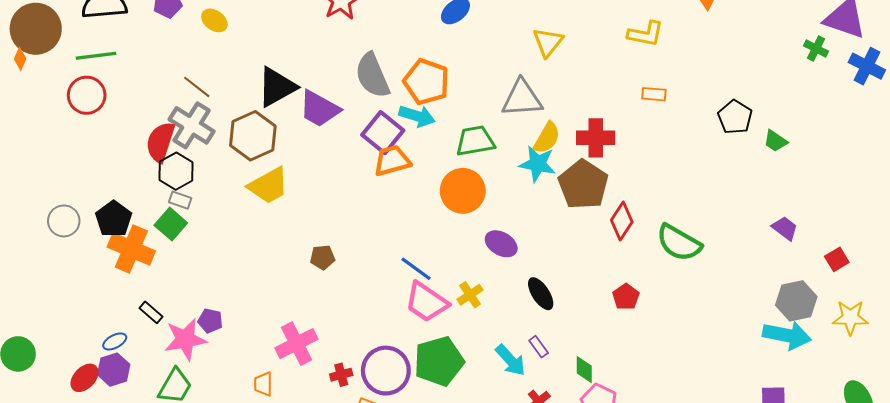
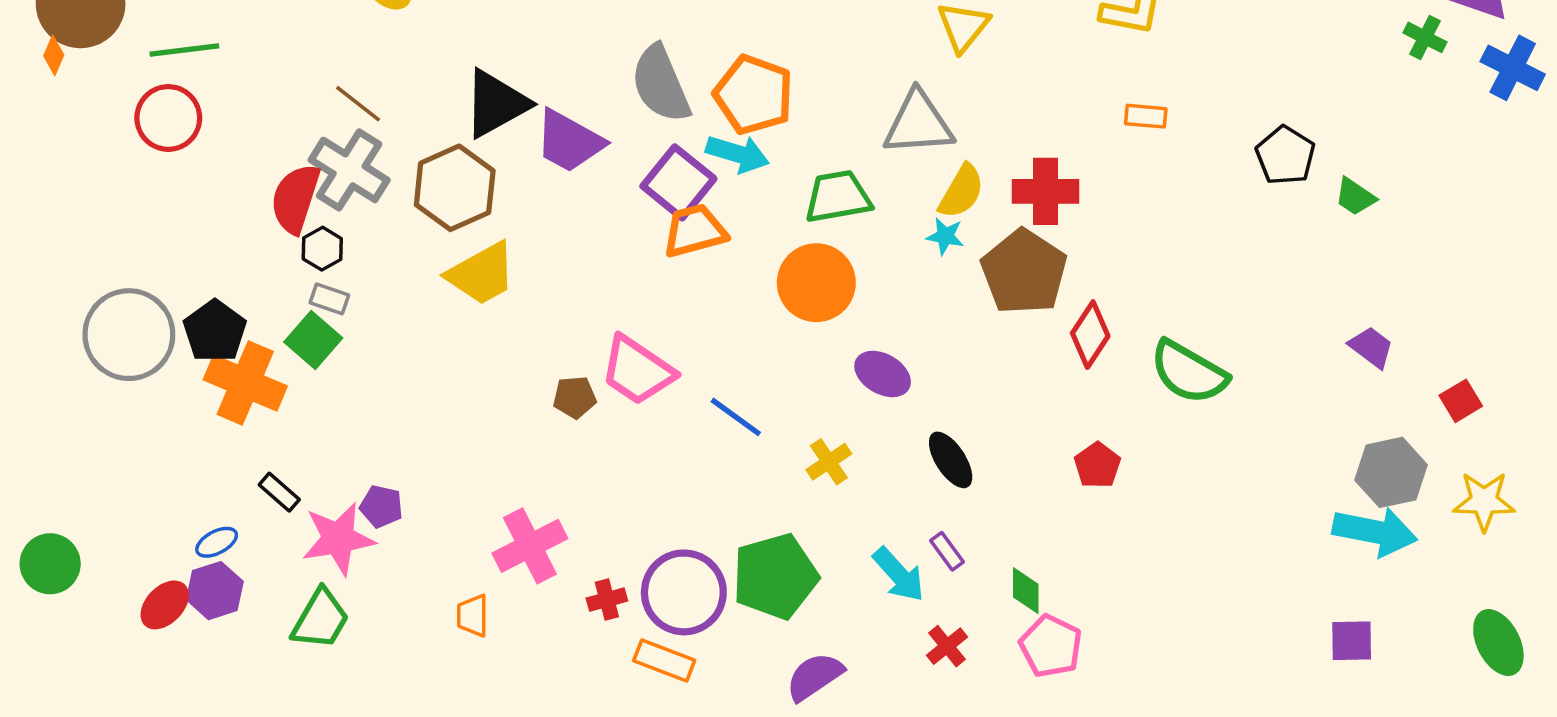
cyan star: (538, 164) -> (945, 236), size x0.6
black hexagon: (176, 171) -> (322, 249), size x0.7
gray circle: (64, 221) -> (129, 335), size x1.6
pink trapezoid: (426, 302) -> (637, 370), moved

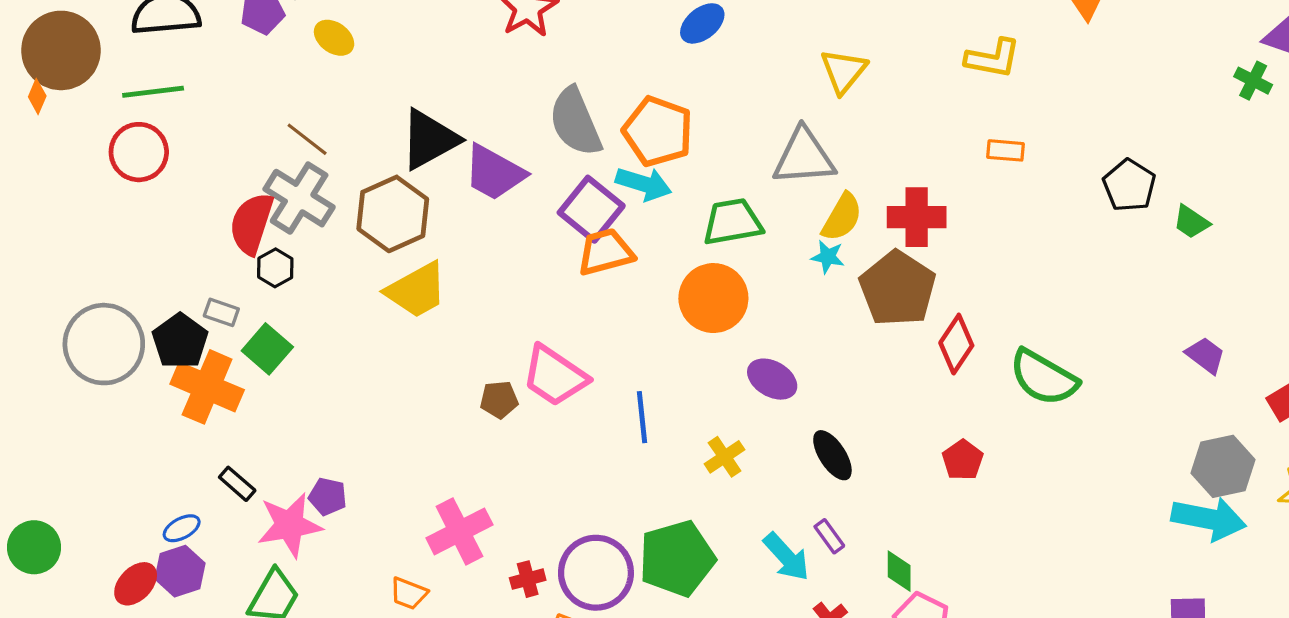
gray rectangle: (329, 299) -> (221, 312), moved
blue line: (736, 417) -> (642, 417), turned 48
orange trapezoid: (473, 616) -> (409, 593), turned -69

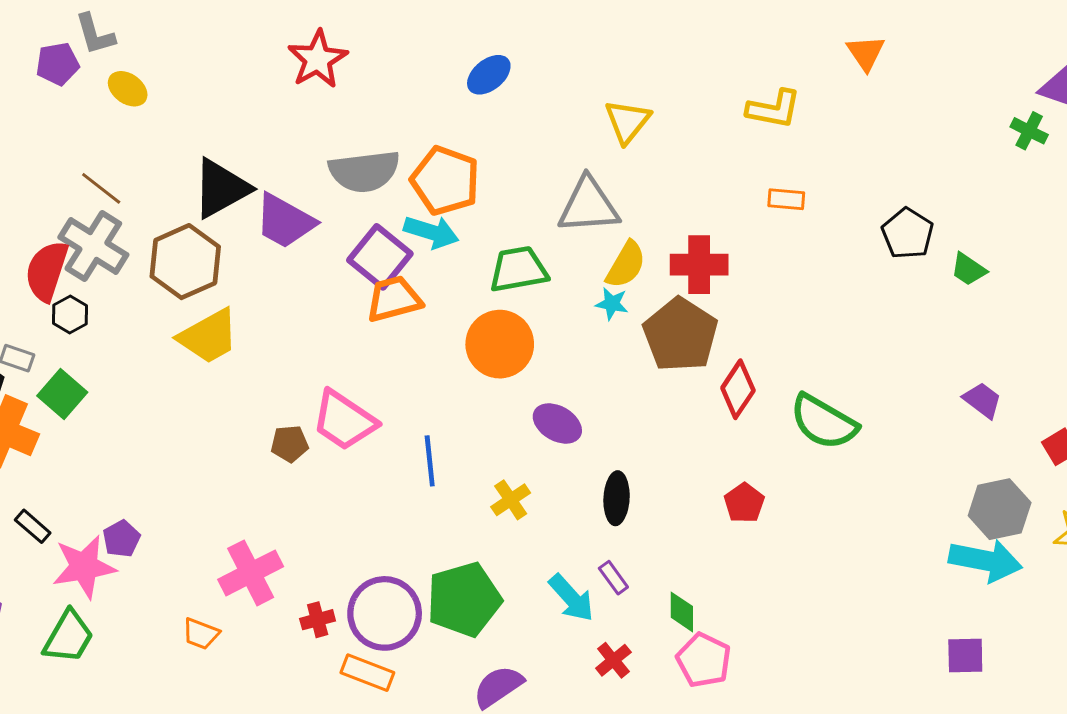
gray semicircle: (575, 122) -> (364, 171), turned -74
black ellipse: (832, 455) -> (617, 498), turned 36
purple pentagon: (328, 497) -> (121, 539), turned 30

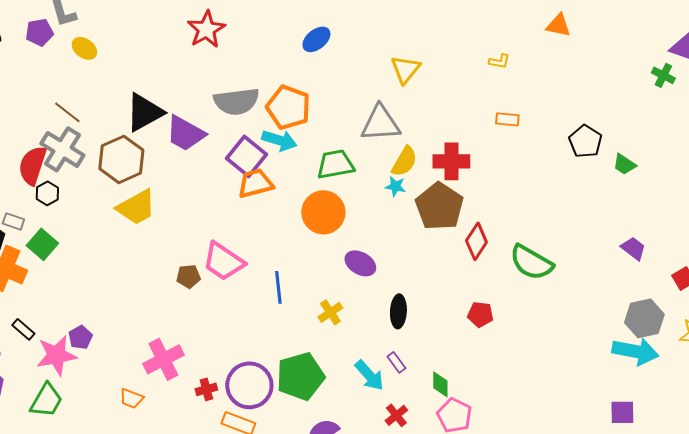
orange triangle: (866, 53) -> (558, 25), turned -44
yellow L-shape: (774, 109) -> (499, 61), size x0.6
red pentagon: (744, 503) -> (480, 314), turned -30

